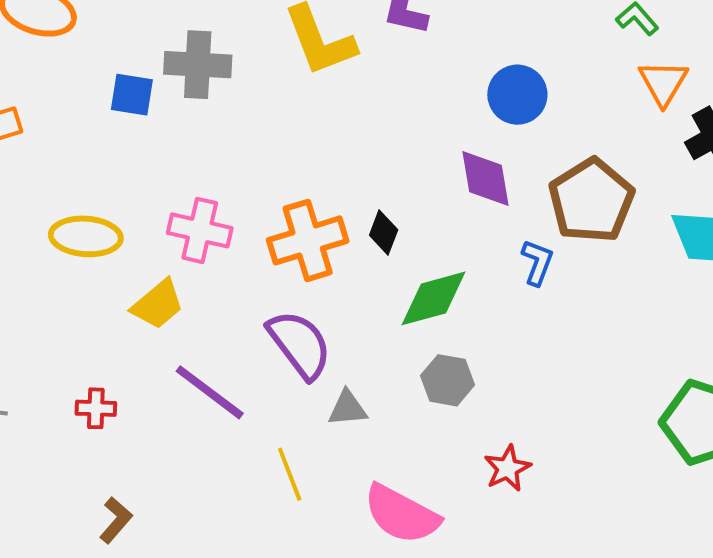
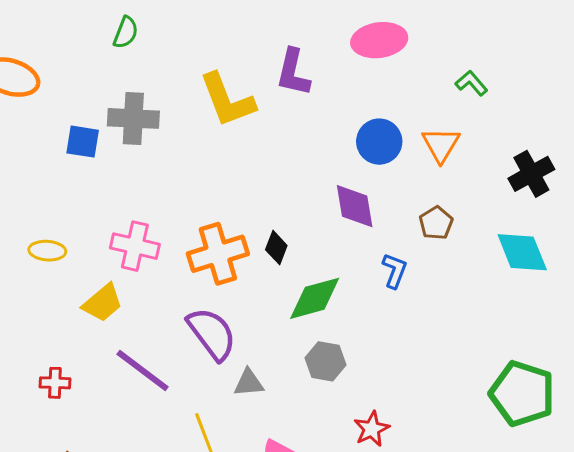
orange triangle: (663, 83) -> (441, 145), moved
brown pentagon: (591, 200) -> (436, 223), size x0.5
yellow ellipse: (86, 236) -> (47, 251), size x0.7

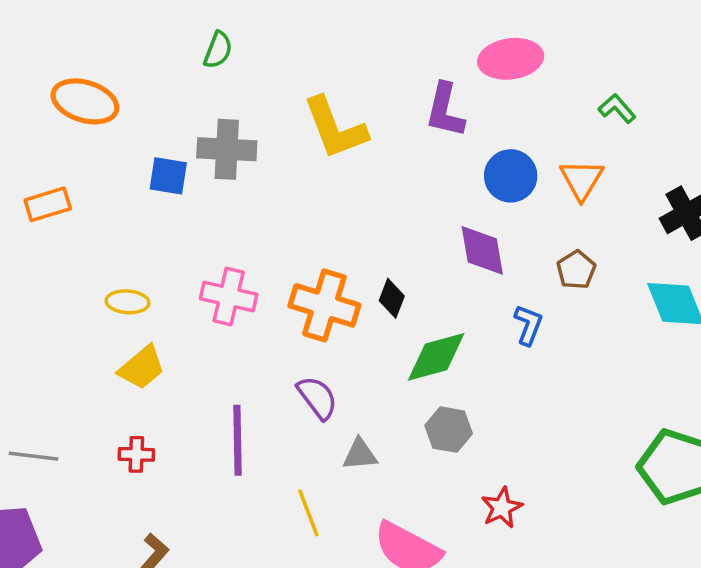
purple L-shape: (293, 72) -> (445, 110), moved
orange cross: (218, 254) -> (324, 305), turned 34
yellow trapezoid: (103, 303) -> (142, 367), moved
purple semicircle: (212, 334) -> (317, 398), size x0.7
purple line: (143, 371) -> (237, 440), turned 52

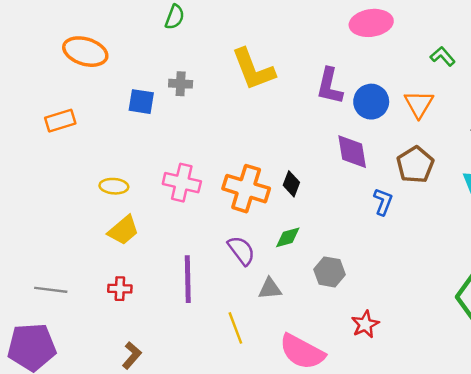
purple L-shape: (445, 110) -> (329, 86), moved
gray cross: (227, 149) -> (181, 84), size x0.6
brown pentagon: (576, 270) -> (415, 165), size x1.4
green diamond: (436, 357) -> (288, 237), moved, size x0.6

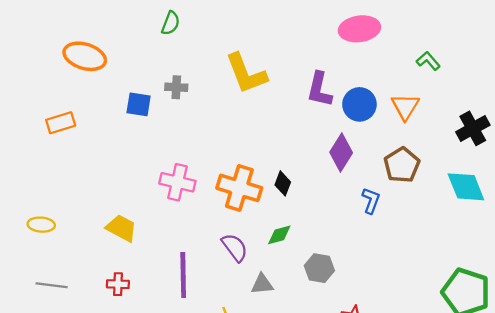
purple diamond: (352, 152) -> (341, 152), turned 42
yellow ellipse: (114, 186) -> (41, 225), moved
yellow trapezoid: (123, 230) -> (121, 228), turned -112

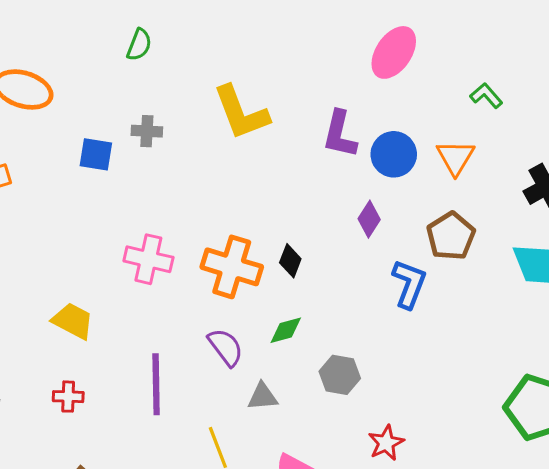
pink ellipse: (359, 29) -> (394, 52), turned -48
purple diamond: (341, 152) -> (369, 219), size x0.7
blue L-shape: (371, 201) -> (409, 284), size x1.4

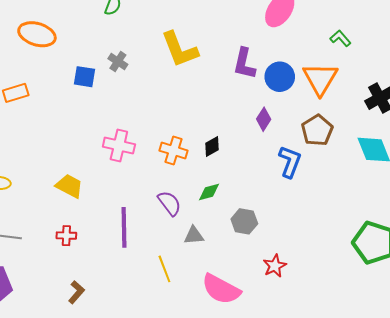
gray cross: (147, 131) -> (118, 62), turned 30
orange triangle: (455, 157) -> (320, 79), size x1.4
black diamond: (290, 261) -> (212, 147), turned 40
orange cross: (232, 267) -> (174, 151), size x0.7

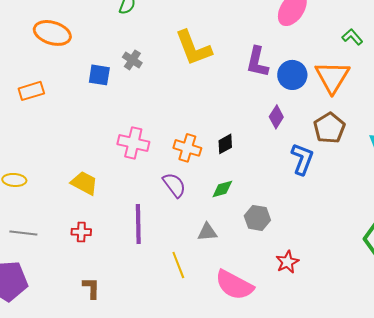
purple semicircle: (169, 203) -> (174, 185), moved
brown L-shape: (76, 292) -> (91, 288), turned -40

